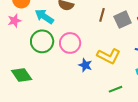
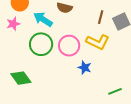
yellow L-shape: (109, 56) -> (98, 42), moved

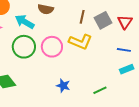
blue star: (85, 68) -> (63, 86), moved

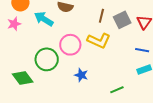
green circle: (24, 47) -> (47, 59), moved
blue star: (63, 86) -> (81, 75), moved

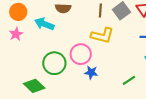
pink circle: (70, 45) -> (81, 54), moved

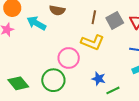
green circle: (54, 63) -> (53, 80), moved
blue star: (91, 72) -> (99, 79), moved

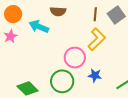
yellow L-shape: (93, 42) -> (97, 39), turned -60
blue star: (99, 79) -> (95, 75), moved

